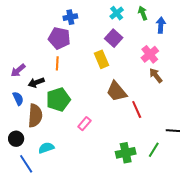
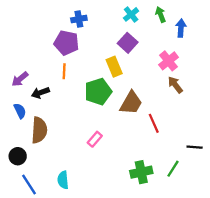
brown trapezoid: (117, 91) -> (131, 103), turned -110
green pentagon: (58, 100) -> (98, 92), moved
cyan semicircle: (46, 148) -> (63, 180), moved, turned -77

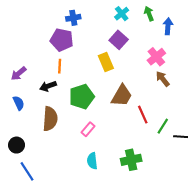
green pentagon: (98, 92) -> (82, 97), moved
black arrow: (40, 93) -> (48, 86), moved
brown semicircle: (39, 130) -> (50, 119), moved
green line: (173, 169) -> (163, 126), moved
cyan semicircle: (63, 180) -> (92, 161), moved

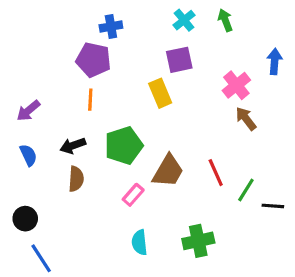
blue arrow: (168, 26) -> (274, 61), moved
purple square: (119, 40) -> (179, 60), turned 36
black arrow: (48, 86) -> (73, 146), moved
brown trapezoid: (122, 96) -> (168, 171), moved
brown semicircle: (50, 119) -> (76, 179), size x0.7

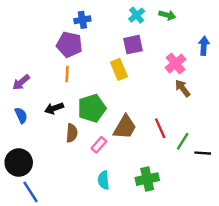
green arrow: (225, 20) -> (167, 15), turned 126
brown semicircle: (76, 179) -> (72, 133), moved
black circle: (25, 219) -> (19, 163), size x1.5

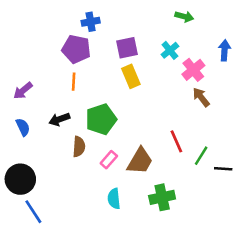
cyan cross: (137, 15) -> (170, 50), moved
purple square: (133, 45) -> (127, 48), moved
brown trapezoid: (125, 127) -> (140, 161), moved

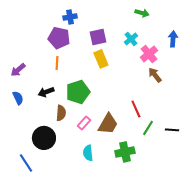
green line: (201, 156) -> (148, 128), moved
black circle: (20, 179) -> (44, 138), moved

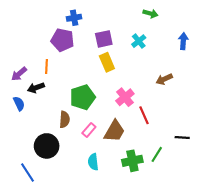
pink cross: (149, 54) -> (125, 97), moved
orange line: (57, 63) -> (47, 66), moved
brown arrow: (155, 75) -> (164, 79), turned -77
black arrow: (46, 92) -> (36, 88), moved
green line: (148, 128) -> (157, 154), moved

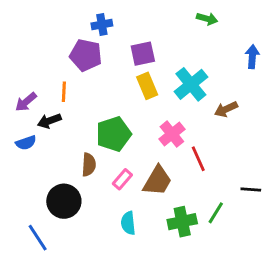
cyan cross: (139, 41) -> (191, 84), moved, size x1.6
blue semicircle: (19, 104) -> (26, 143), turned 96

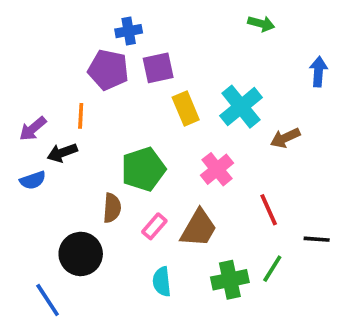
purple square: (143, 54) -> (158, 68), moved
red line: (198, 159) -> (269, 210), moved

